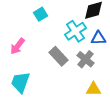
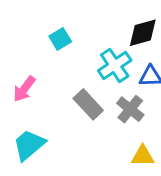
cyan trapezoid: (20, 82) -> (29, 145), turned 30

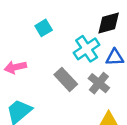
pink arrow: (24, 89) -> (15, 67), turned 40

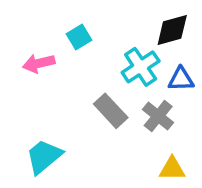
pink arrow: (15, 67) -> (39, 63), moved

